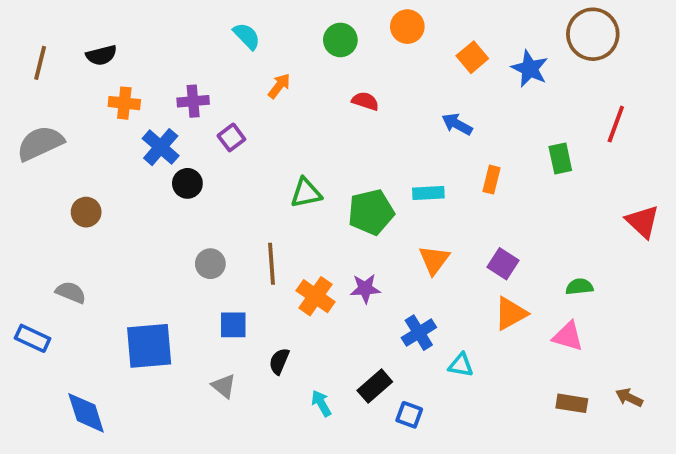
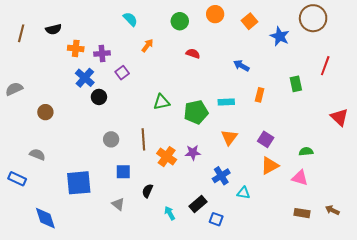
orange square: (472, 57) -> (249, 21), moved
orange cross: (124, 103) -> (76, 48), moved
gray semicircle: (40, 143) -> (14, 89), moved, size x0.7

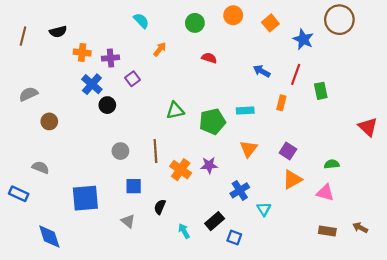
red line: (325, 66) -> (296, 74), moved
gray semicircle: (14, 89) -> (28, 94), moved
cyan triangle: (243, 193) -> (264, 209), turned 48

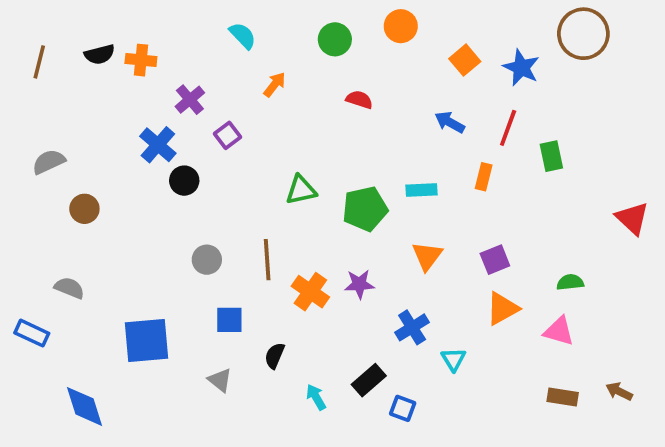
orange square: (270, 23) -> (465, 60), moved
orange cross: (82, 52) -> (141, 60), moved
purple cross: (111, 58) -> (190, 100), turned -35
purple square: (288, 151) -> (495, 260), turned 35

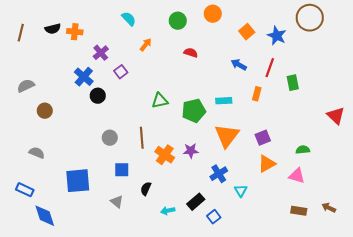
orange triangle: (427, 256) -> (227, 136), size x1.5
blue rectangle: (32, 333) -> (25, 190), moved
cyan arrow: (316, 397) -> (168, 211), turned -72
blue square: (403, 408) -> (214, 217), turned 32

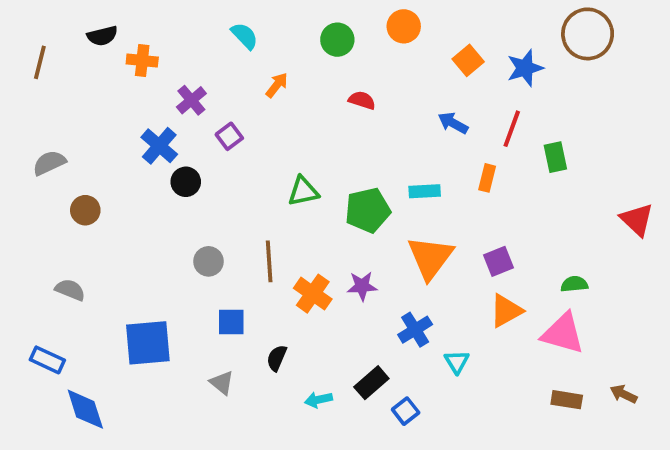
black semicircle: (53, 29) -> (102, 36), moved
blue star: (277, 36) -> (525, 68), turned 30
pink triangle: (297, 176) -> (563, 333), size x1.4

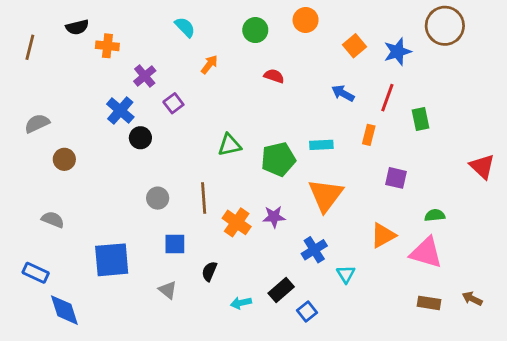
purple square: (498, 261) -> (396, 178), moved, turned 35

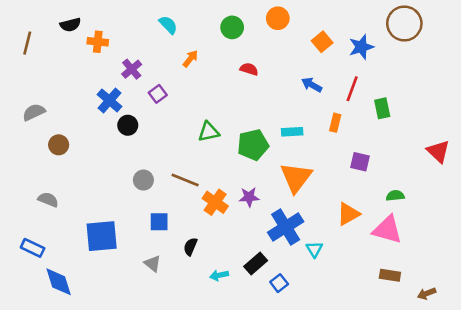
brown line: (204, 198) -> (185, 180), turned -64
blue cross: (314, 250) -> (286, 227), size x1.5
brown arrow: (472, 299) -> (427, 294), moved, turned -48

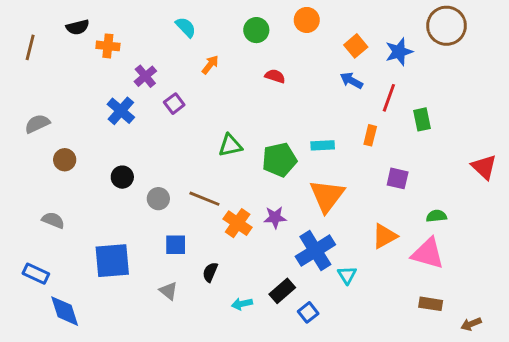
blue arrow: (312, 85) -> (351, 80), moved
black circle: (128, 125) -> (122, 177), moved

